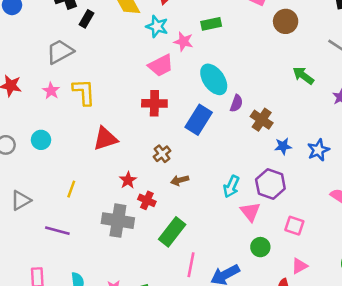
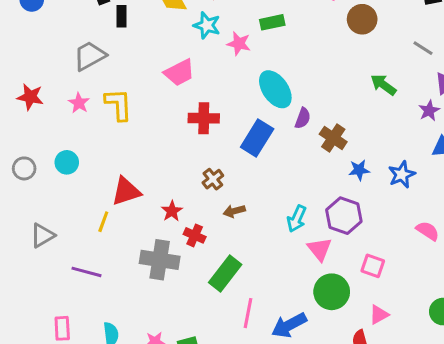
black rectangle: (86, 19) -> (122, 16), turned -30
pink trapezoid: (161, 66) -> (179, 73), moved
red triangle: (105, 139) -> (126, 191), moved
green circle: (260, 247) -> (332, 292), size x1.5

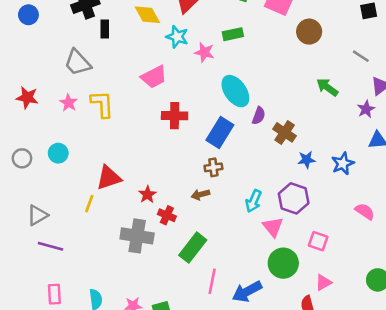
gray trapezoid: (90, 56) -> (78, 63), turned -104
brown cross: (213, 179) -> (213, 167), moved, turned 30
purple line: (87, 272) -> (50, 246), moved

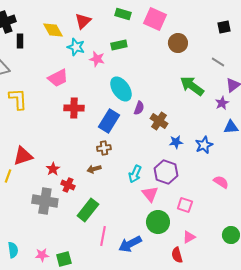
green arrow: (327, 87) -> (192, 86), size x1.4

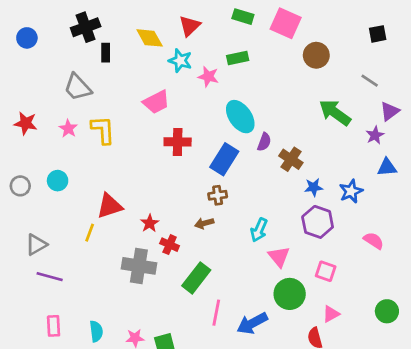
purple hexagon: (166, 172) -> (318, 222), moved

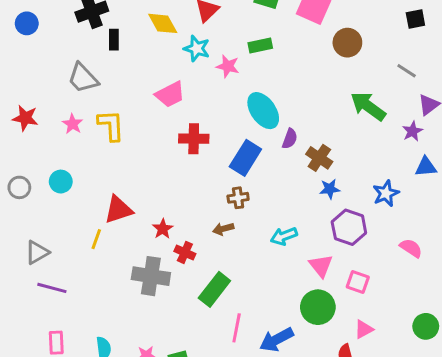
blue star: (314, 187) -> (330, 189), moved
cyan arrow: (259, 230) -> (284, 236), turned 45
pink triangle: (279, 257) -> (321, 266), moved

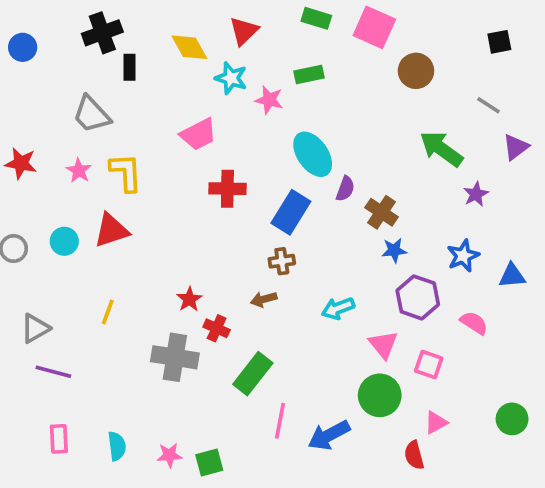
purple star: (412, 131) -> (476, 194), moved
blue triangle: (426, 167) -> (512, 276), moved
red triangle: (118, 210) -> (111, 230), moved
pink semicircle: (411, 248) -> (474, 323), moved

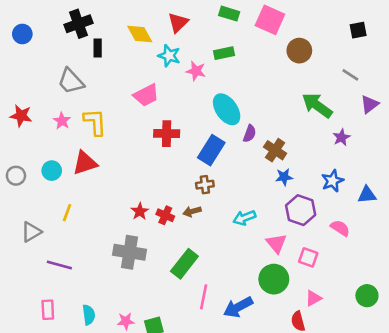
yellow line: (108, 312) -> (67, 213), moved
red cross: (217, 328) -> (165, 215), moved
purple line: (53, 372) -> (59, 265), moved

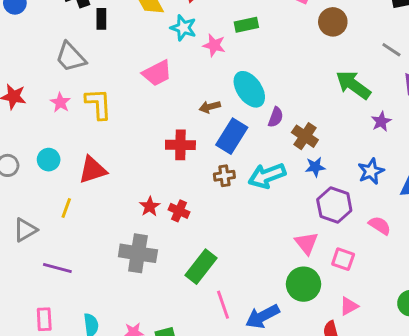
red cross: (167, 134) -> (180, 145), moved
red triangle: (85, 163) -> (93, 170), moved
brown arrow: (192, 211) -> (210, 107), moved
cyan arrow: (244, 218) -> (267, 176), moved, size x1.4
pink line: (204, 297) -> (223, 305), turned -30

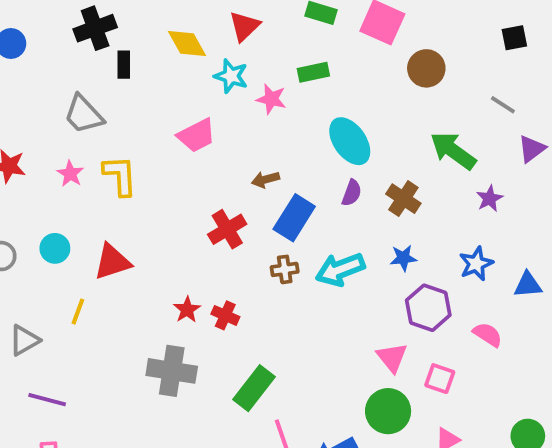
cyan ellipse: (249, 89) -> (350, 141), moved
brown cross: (305, 136) -> (403, 199), moved
red cross: (180, 145) -> (227, 229), turned -32
purple line: (57, 268) -> (47, 400), moved

